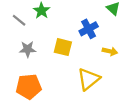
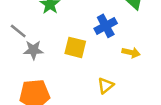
gray line: (19, 20) -> (18, 31), moved
yellow triangle: (89, 79) -> (106, 85), size x0.6

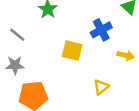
gray star: (33, 50) -> (15, 65), moved

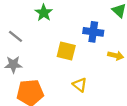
blue cross: (101, 30) -> (93, 32), turned 36
yellow triangle: (101, 87) -> (80, 85), moved, turned -42

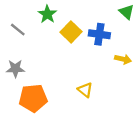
gray line: (16, 36) -> (18, 30), moved
yellow square: (66, 51) -> (71, 32), moved, turned 30

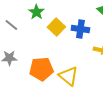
yellow triangle: (85, 90) -> (68, 76), size x1.5
orange pentagon: (33, 98) -> (41, 69), moved

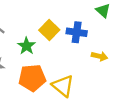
green star: (36, 12) -> (26, 46), moved

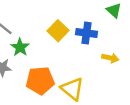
green star: (26, 46) -> (20, 47), moved

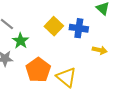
orange pentagon: (40, 81) -> (38, 70), turned -30

